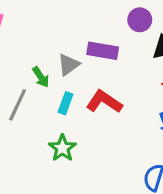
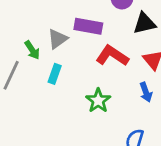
red L-shape: (104, 102) -> (112, 56), moved
green star: (62, 148) -> (98, 101), moved

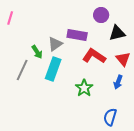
cyan rectangle: (55, 74) -> (53, 69), size x1.6
blue arrow: (146, 92) -> (118, 82), turned 40

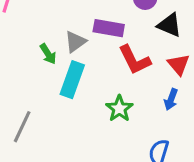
black triangle: (117, 33) -> (169, 25), turned 36
red L-shape: (94, 56) -> (135, 60), turned -150
gray line: (22, 70) -> (22, 127), moved

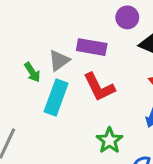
red L-shape: (135, 60) -> (99, 87), moved
green star: (119, 109) -> (109, 140), moved

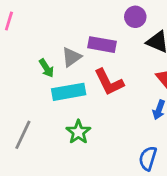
cyan rectangle: (56, 97) -> (69, 92), turned 60
green star: (109, 140) -> (78, 132), moved

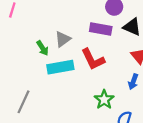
purple rectangle: (102, 45) -> (101, 29), moved
green star: (78, 132) -> (104, 100), moved

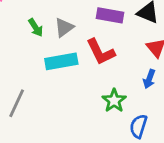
green arrow: (43, 48) -> (36, 28), moved

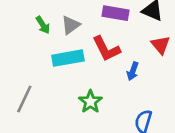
blue arrow: (149, 79) -> (133, 71), moved
green star: (114, 101) -> (90, 102), moved

